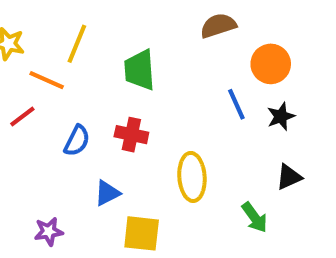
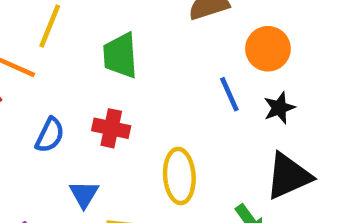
black triangle: (289, 177) -> (288, 176), size x1.6
blue triangle: (107, 193) -> (84, 194), turned -32

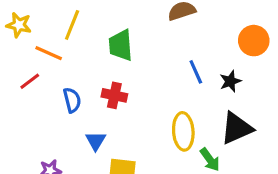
orange circle: (268, 49) -> (254, 41), moved
blue semicircle: (50, 135) -> (72, 100), turned -40
yellow ellipse: (179, 176) -> (183, 131), moved

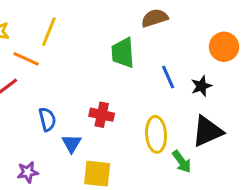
green trapezoid: (121, 45) -> (123, 53), moved
red cross: (114, 95) -> (102, 115), moved
blue semicircle: (72, 100) -> (47, 119), moved

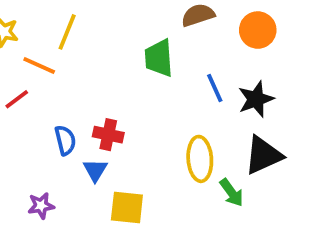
orange circle: (224, 47) -> (258, 30), moved
black star: (201, 86) -> (256, 99), size x1.4
red cross: (102, 115) -> (108, 135), moved

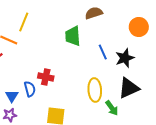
orange circle: (258, 30) -> (139, 27), moved
blue semicircle: (65, 140) -> (30, 89), moved
blue triangle: (95, 170) -> (12, 96), moved

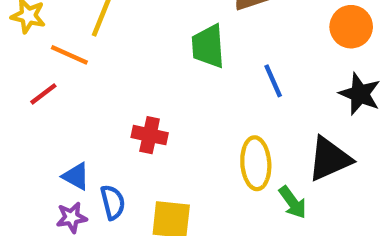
black star: (125, 58) -> (360, 94), moved, turned -30
blue semicircle: (30, 89) -> (113, 202), moved
blue triangle: (12, 96) -> (76, 176), turned -32

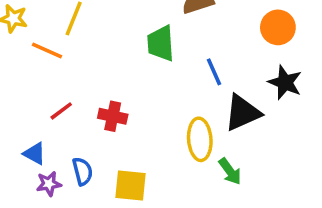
red line: (43, 94) -> (61, 111), moved
black triangle: (329, 159) -> (242, 113), moved
blue triangle: (76, 176) -> (35, 154), moved

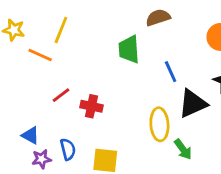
red line: (61, 111) -> (61, 95), moved

